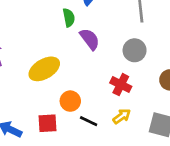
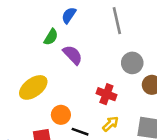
green semicircle: (69, 18) -> (51, 37), turned 49
gray circle: (135, 50) -> (132, 63), moved

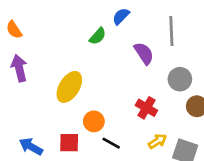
purple semicircle: (73, 55) -> (144, 53), moved
yellow ellipse: (33, 87) -> (69, 87), turned -32
yellow arrow: (111, 124) -> (157, 141), moved

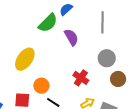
green semicircle: (98, 36) -> (48, 23), size x1.5
purple semicircle: (144, 53) -> (71, 37), moved

